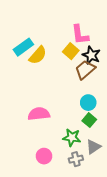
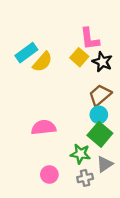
brown trapezoid: (85, 70) -> (100, 95), moved
green square: (89, 120) -> (100, 134), size x1.5

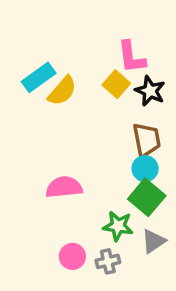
brown trapezoid: (100, 95) -> (147, 140), turned 120
gray cross: (85, 178) -> (108, 261), moved

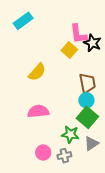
cyan rectangle: (39, 77) -> (23, 21), moved
yellow semicircle: (62, 91) -> (37, 72), moved
black star: (150, 91) -> (92, 43), moved

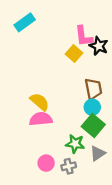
yellow semicircle: (37, 72) -> (40, 102), moved, turned -90

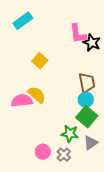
yellow square: (74, 53) -> (40, 61), moved
pink semicircle: (41, 119) -> (22, 101), moved
gray cross: (69, 166) -> (64, 155), turned -32

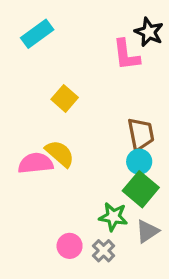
black star: (92, 43) -> (149, 32), moved

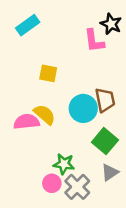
yellow square: (65, 98) -> (48, 73), turned -30
cyan circle: (139, 162) -> (83, 108), moved, size x1.5
green star: (113, 217) -> (64, 164), moved
gray cross: (104, 251) -> (77, 187), size x1.5

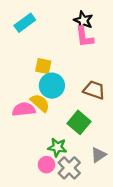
black star: (111, 24) -> (83, 21), moved
brown trapezoid: (105, 100) -> (94, 90), turned -60
cyan circle: (83, 108) -> (52, 86), moved
green square: (105, 141) -> (79, 122), moved

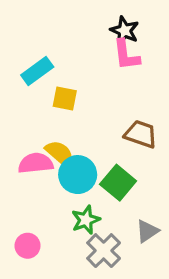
cyan rectangle: (25, 23) -> (37, 71), moved
cyan circle: (52, 86) -> (78, 175), moved
green star: (57, 147) -> (86, 220), turned -30
pink circle: (46, 165) -> (28, 246), moved

